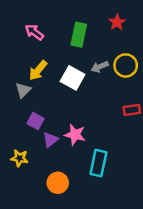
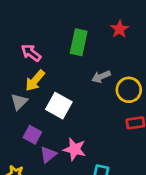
pink arrow: (34, 32) -> (31, 53), moved
yellow circle: (126, 65) -> (129, 90), moved
white square: (73, 78) -> (59, 106), moved

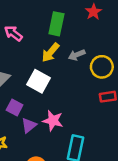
yellow arrow: (35, 81) -> (50, 52), moved

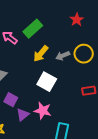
green rectangle: (56, 24) -> (33, 29), moved, turned 36
yellow circle: (102, 67) -> (84, 54), moved
white square: (38, 81) -> (47, 82), moved

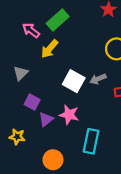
yellow arrow: (41, 54) -> (49, 49), moved
gray arrow: (63, 56) -> (98, 79), moved

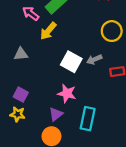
gray triangle: (21, 73) -> (21, 54), turned 40
purple square: (32, 102) -> (21, 95), moved
purple triangle: (46, 119) -> (56, 114), moved

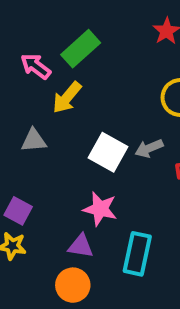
gray triangle: (21, 54) -> (34, 140), moved
purple triangle: (56, 114) -> (81, 246), turned 48

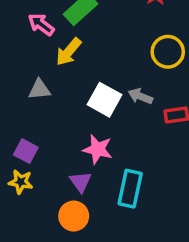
gray arrow: (149, 148) -> (140, 96), turned 45
purple triangle: (81, 246) -> (81, 182), turned 45

